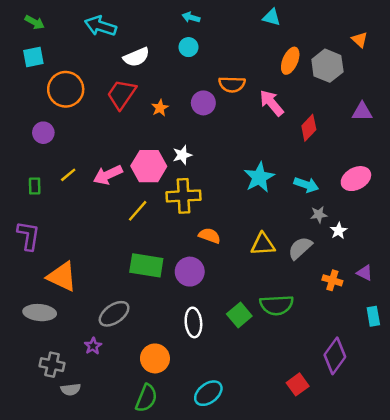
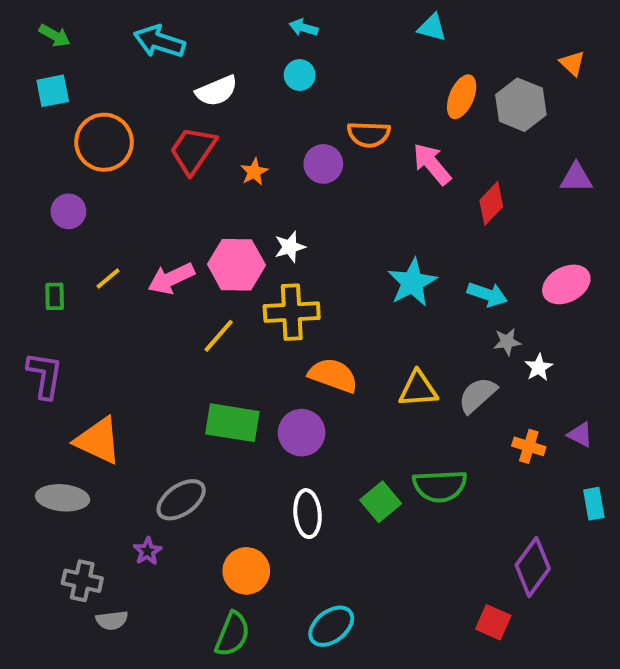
orange semicircle: (210, 236) -> (333, 375), size x1.4
red square: (298, 384) -> (493, 622), moved, turned -30

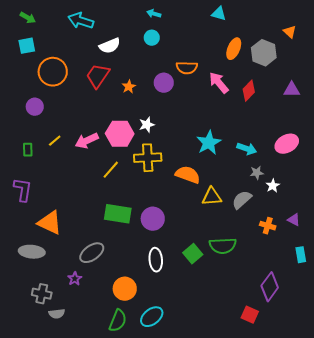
red diamond: (491, 203) -> (249, 91), moved
orange semicircle: (333, 375) -> (188, 175), moved
cyan ellipse: (331, 626) -> (152, 317), moved

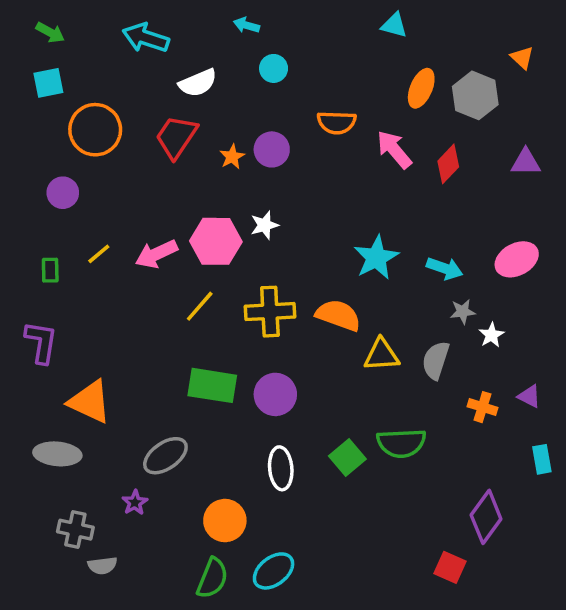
cyan arrow: (154, 14) -> (247, 25), moved
purple circle: (164, 83) -> (272, 149), moved
yellow cross: (148, 158) -> (270, 312), moved
gray semicircle: (242, 200) -> (436, 360), turned -30

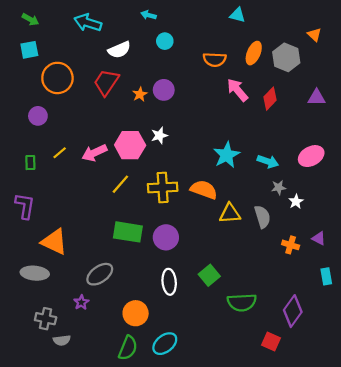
orange semicircle: (337, 122) -> (215, 60), moved
gray semicircle: (436, 360) -> (262, 217), turned 145
green semicircle: (401, 443) -> (242, 302), moved

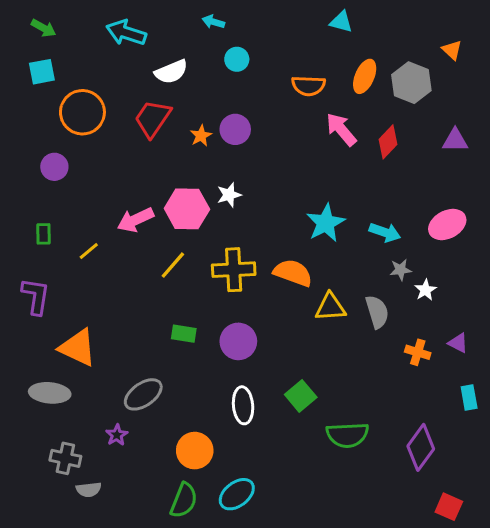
yellow line: (60, 153) -> (89, 251), moved
green rectangle: (128, 232) -> (184, 334), size x0.6
red square: (271, 341) -> (449, 507), moved

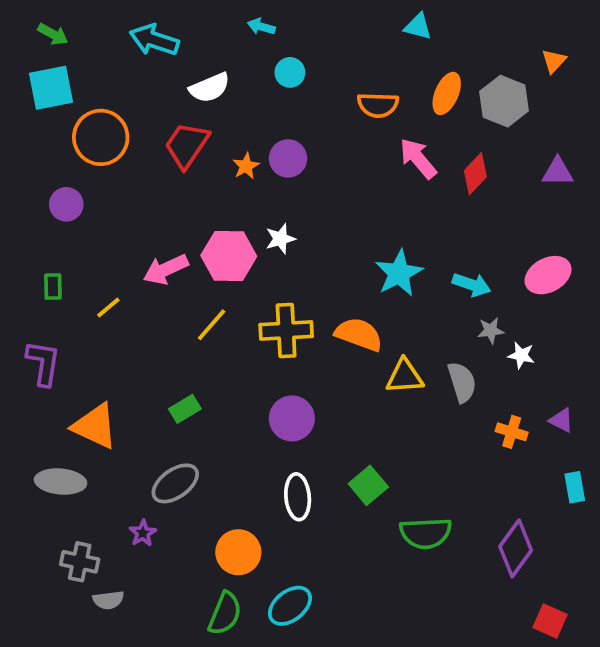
orange triangle: (452, 50) -> (554, 61), turned 30
cyan square: (42, 72) -> (51, 88), size x1.4
white star: (425, 290) -> (521, 355), turned -30
green rectangle: (184, 334) -> (185, 409), moved, turned -40

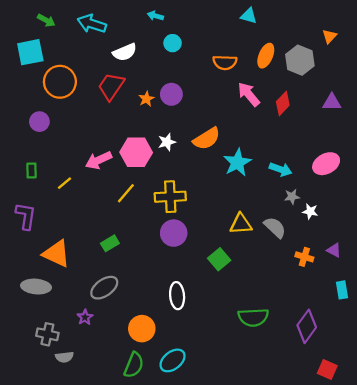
green arrow: (53, 34) -> (46, 20), moved
orange semicircle: (359, 334) -> (207, 139), moved, turned 128
gray semicircle: (462, 382) -> (275, 227), turned -30
purple circle: (292, 418) -> (174, 233), moved
green square: (368, 485) -> (219, 259), moved

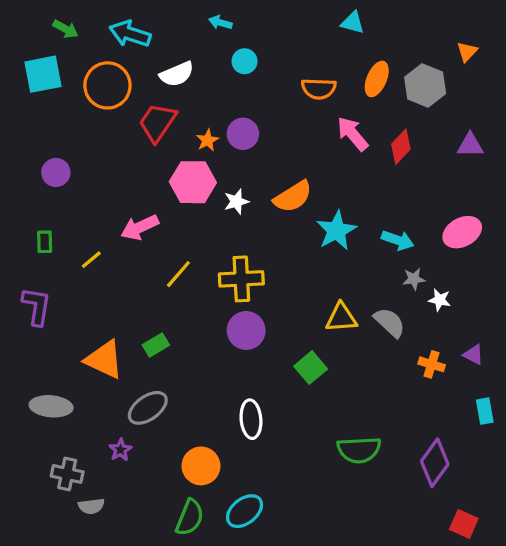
orange circle: (60, 82) -> (107, 85), moved
pink hexagon: (136, 152) -> (193, 182), moved
orange triangle: (56, 254) -> (104, 360), moved

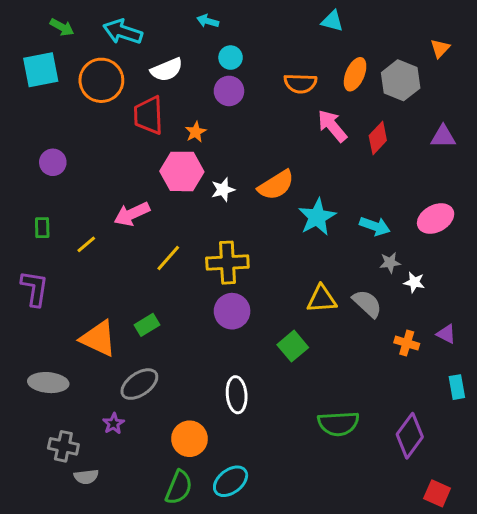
red trapezoid: (157, 123) -> (148, 115), turned -36
purple circle: (243, 134) -> (229, 91), moved

